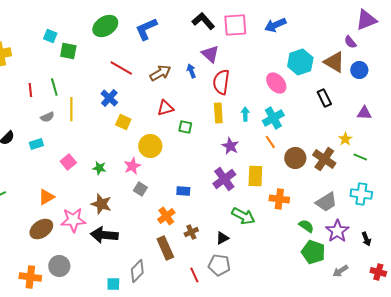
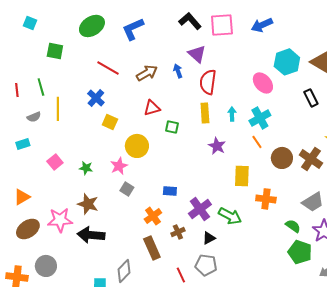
cyan square: (50, 36) -> (30, 23), moved
purple cross: (224, 179) -> (200, 209), moved
orange triangle: (46, 197) -> (22, 197), moved

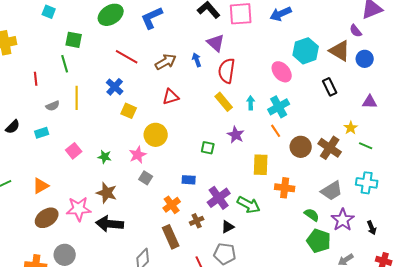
green line: (41, 87) -> (65, 64), moved
yellow rectangle: (205, 113) -> (224, 102), turned -36
green square: (172, 127) -> (208, 148), moved

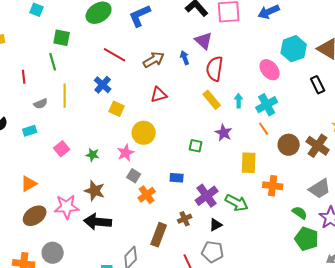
orange cross: (172, 205) -> (147, 195), moved
brown rectangle: (171, 237) -> (159, 235), turned 45

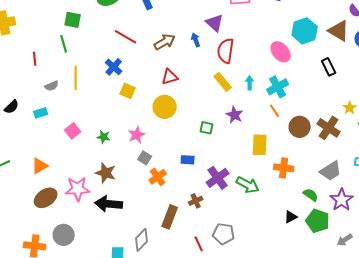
yellow circle: (144, 133) -> (165, 107), moved
black triangle: (216, 225) -> (291, 217), moved

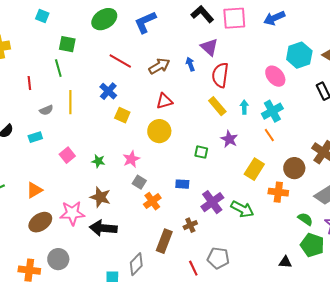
brown circle: (300, 127) -> (294, 168), moved
yellow rectangle: (260, 145) -> (254, 169), turned 30
black triangle: (291, 217) -> (285, 262), moved, turned 32

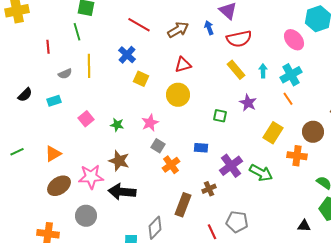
red semicircle: (220, 75) -> (239, 39), turned -110
gray circle: (58, 259) -> (86, 216), moved

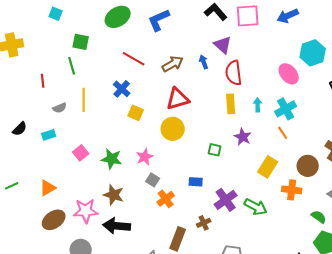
red semicircle: (239, 39) -> (234, 73), turned 95
red triangle: (183, 65) -> (178, 99), size x1.4
yellow rectangle: (236, 70) -> (231, 104), turned 36
green star: (117, 125) -> (112, 159), size x1.5

